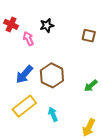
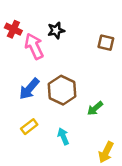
pink arrow: (28, 39) -> (34, 46), size x1.5
green arrow: (91, 86) -> (95, 108), moved
yellow rectangle: (24, 106) -> (29, 127), size x0.6

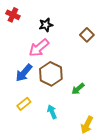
red cross: (13, 29) -> (13, 15), moved
brown square: (106, 43) -> (87, 35), turned 32
pink arrow: (34, 46) -> (39, 48), moved, turned -105

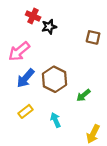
red cross: (13, 15) -> (33, 16), moved
brown square: (87, 35) -> (93, 37), turned -32
pink arrow: (39, 48) -> (19, 51), moved

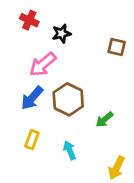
red cross: (33, 16) -> (29, 20), moved
pink arrow: (19, 51) -> (43, 64), moved
yellow rectangle: (26, 111) -> (32, 140), turned -32

